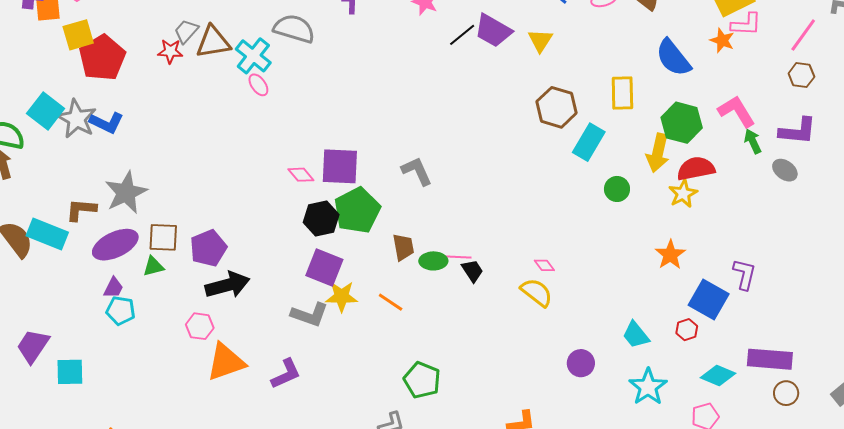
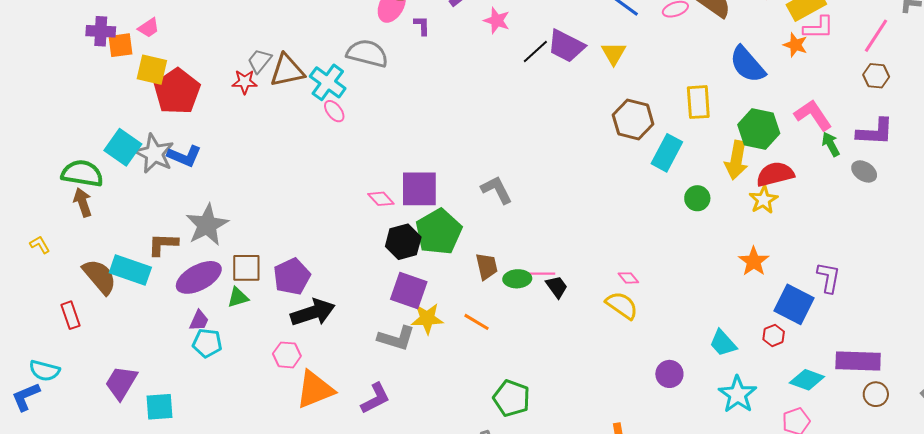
yellow square: (78, 35) -> (152, 70), turned 32

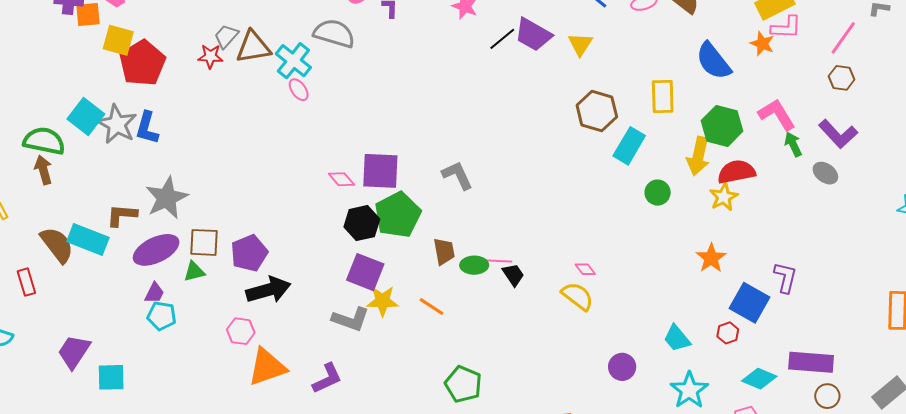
purple L-shape: (875, 132) -> (838, 134), turned 42
blue L-shape: (184, 156) -> (147, 128), turned 80

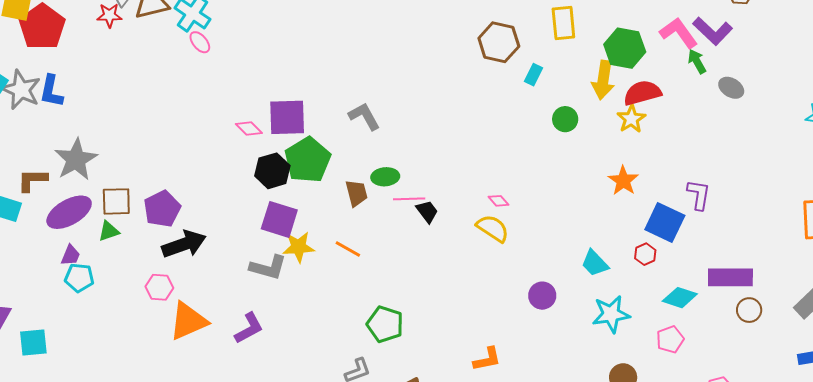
purple L-shape: (838, 134) -> (713, 31), moved
cyan rectangle: (629, 146) -> (533, 75), size x0.6
green ellipse: (474, 265) -> (385, 177), moved
cyan star: (689, 390) -> (611, 314), turned 30

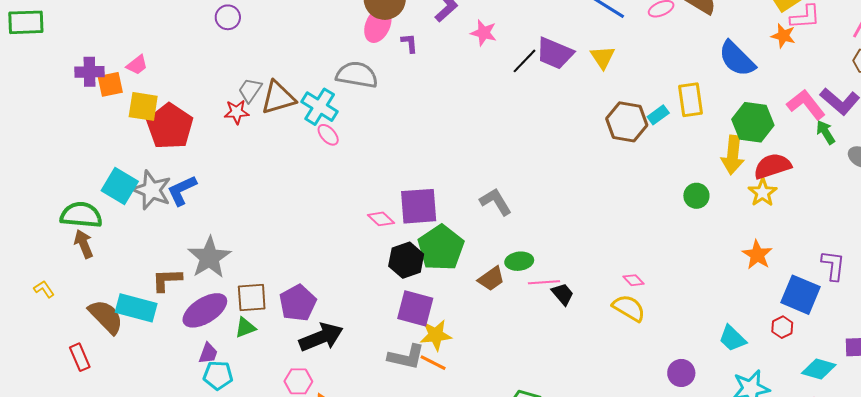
cyan rectangle: (533, 75) -> (658, 115), moved, turned 30
blue L-shape: (51, 91) -> (182, 190), turned 56
brown trapezoid: (356, 193) -> (491, 279), turned 72
orange line: (348, 249) -> (433, 363), moved

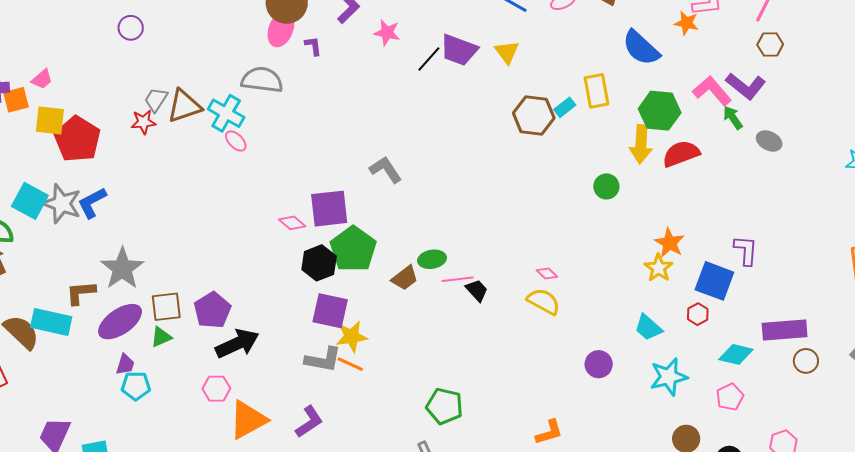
yellow star: (763, 193) -> (659, 268), moved
gray L-shape: (496, 202) -> (386, 170), moved

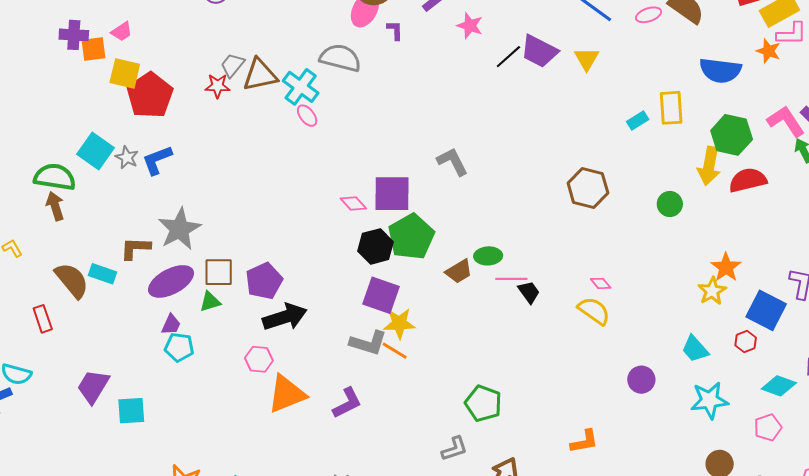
blue semicircle: (641, 48) -> (720, 70), turned -42
brown hexagon: (534, 115) -> (588, 188), moved
gray star: (62, 204) -> (127, 157), size x0.6
cyan rectangle: (51, 322) -> (103, 274), size x0.7

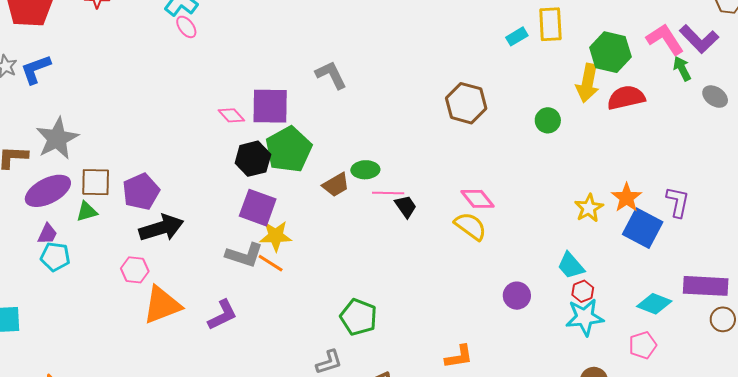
orange star: (726, 267) -> (627, 198), moved
pink diamond: (601, 283) -> (477, 199), size x1.6
red hexagon: (746, 341) -> (583, 291), moved

